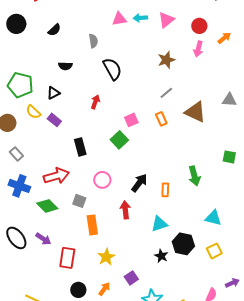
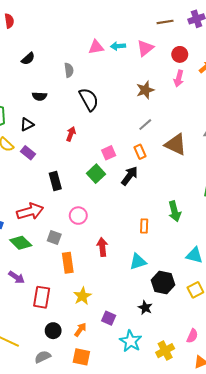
black arrow: (139, 183) -> (130, 176), moved
black star: (161, 256) -> (145, 308), moved
purple square: (131, 278) -> (109, 318), turned -32

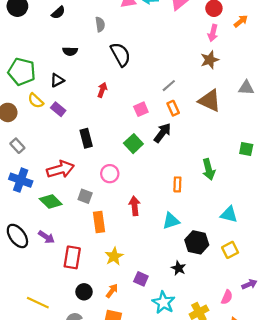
brown star: (145, 90) -> (210, 60), moved
gray line: (145, 125) -> (169, 86), moved
green square: (96, 174) -> (133, 144), moved

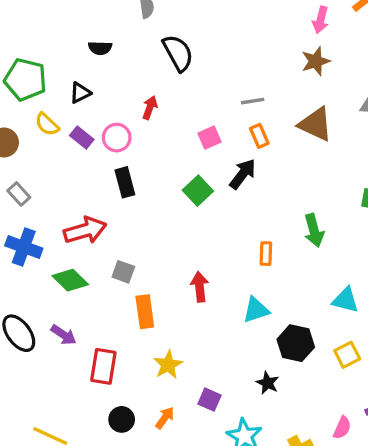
gray line: (169, 86) -> (253, 101), turned 32
pink circle: (110, 174) -> (117, 138), moved

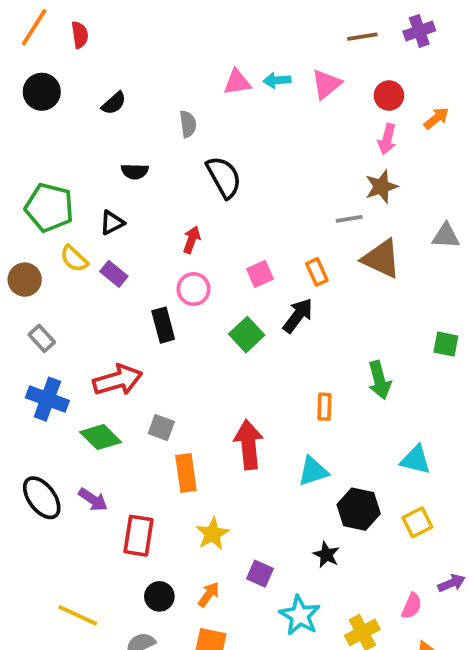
gray line: (253, 101) -> (349, 219), moved
pink circle: (117, 138) -> (194, 289), moved
red arrow: (200, 287) -> (249, 445), size x1.4

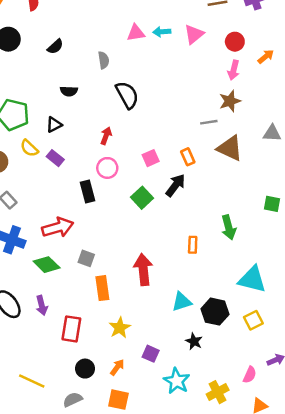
cyan triangle: (415, 460) -> (252, 279), size x1.4
cyan triangle: (313, 471) -> (182, 302), moved
purple arrow: (93, 500) -> (42, 305), turned 42

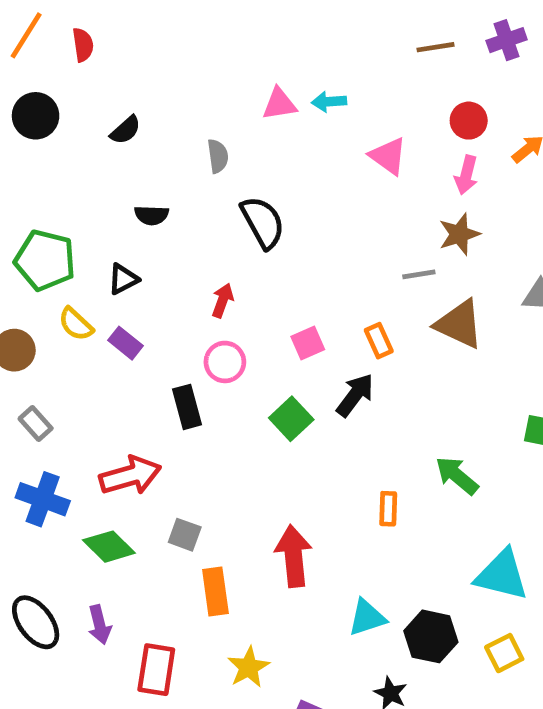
pink triangle: (194, 34) -> (388, 156), moved, turned -45
green arrow: (229, 227) -> (457, 476), turned 145

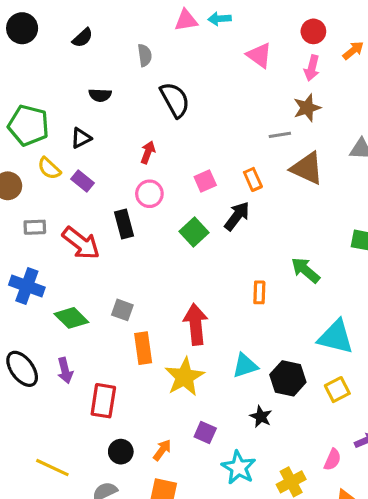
gray rectangle: (36, 423) -> (35, 227), moved, turned -50
red arrow: (130, 476) -> (81, 243), moved, turned 54
yellow star: (249, 667) -> (184, 377), moved, size x1.4

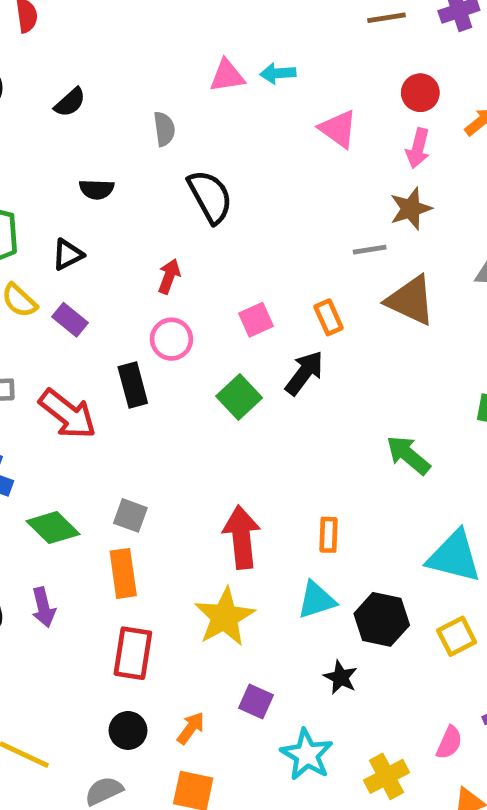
orange rectangle: (259, 292) -> (329, 535), moved
orange rectangle: (143, 348) -> (123, 573), moved
red rectangle: (103, 401) -> (133, 653), moved

